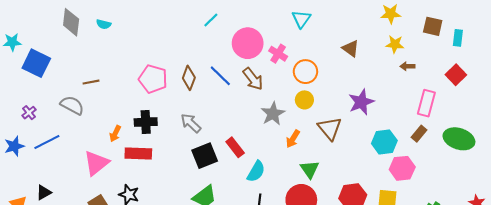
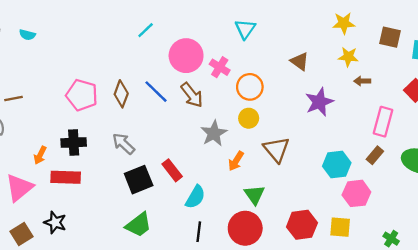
purple star: (361, 102) -> (319, 102), moved

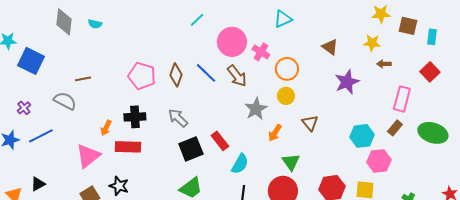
yellow star: (344, 23) -> (381, 14), moved
cyan triangle: (245, 29) -> (283, 19), turned 30
brown triangle: (276, 149) -> (310, 123), size x0.7

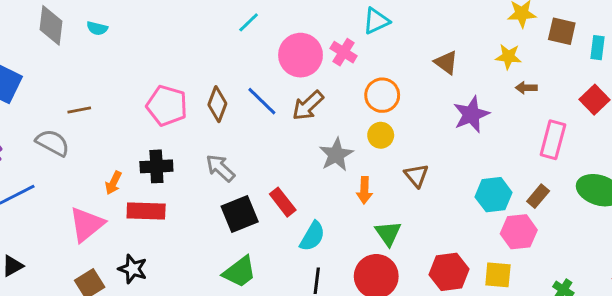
pink cross: (261, 52) -> (344, 52), moved
brown arrow: (237, 76) -> (308, 106), turned 85
brown rectangle: (395, 128) -> (538, 196), moved
orange arrow: (275, 133) -> (364, 190), turned -30

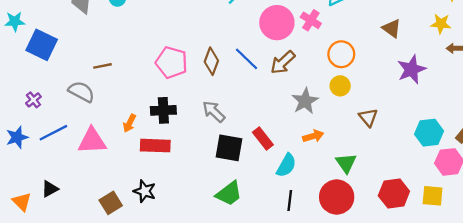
orange arrow: (364, 190) -> (313, 136), moved, turned -108
black square: (240, 214) -> (229, 148), turned 32
pink triangle: (87, 224) -> (92, 141), moved, turned 36

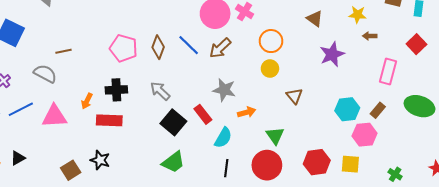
gray star: (305, 101) -> (224, 90), moved, turned -30
black square: (229, 148) -> (173, 122), turned 30

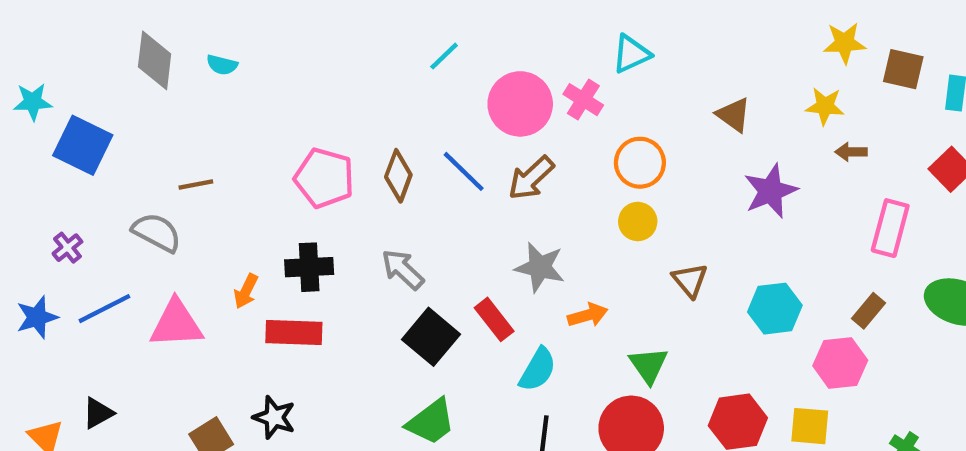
cyan hexagon: (347, 109) -> (775, 309), moved

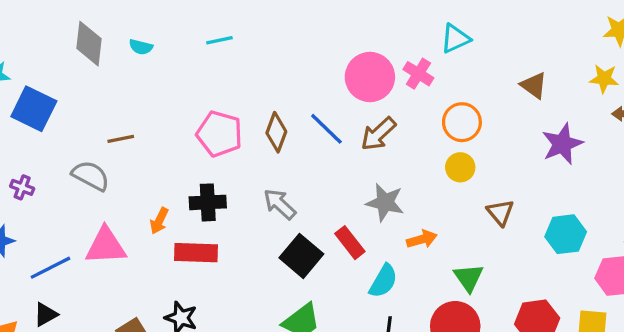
cyan line: (444, 56) -> (219, 40), moved, turned 32
purple cross: (67, 248) -> (22, 187), turned -30
blue line: (104, 309) -> (51, 268), moved

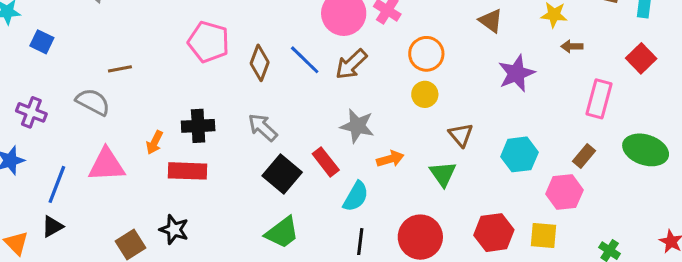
blue square: (34, 109) -> (42, 42), size x0.6
pink pentagon: (219, 134) -> (209, 42), moved
purple cross: (22, 187) -> (31, 112), size x1.4
blue line: (51, 268) -> (57, 184), turned -42
green triangle: (469, 278) -> (443, 174), moved

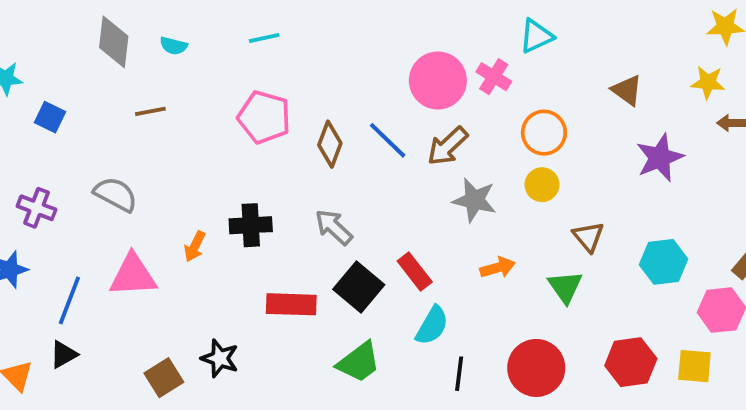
brown line: (120, 69) -> (150, 111), moved
gray star: (357, 126) -> (475, 200), moved
red rectangle: (188, 171) -> (291, 304), moved
cyan semicircle: (356, 196) -> (432, 326), moved

